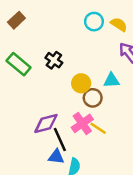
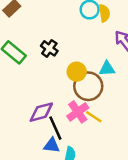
yellow semicircle: (119, 24) -> (104, 13), moved, turned 49
brown circle: (93, 98) -> (88, 86), size x1.5

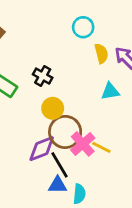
yellow semicircle: (104, 13) -> (101, 53), moved
yellow circle: (77, 72) -> (53, 108), moved
brown circle: (88, 86) -> (65, 132), moved

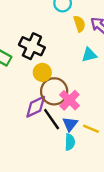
black cross: (43, 76) -> (32, 46), size x1.5
yellow line: (101, 147) -> (91, 129), moved
blue triangle: (58, 185) -> (70, 124), moved, turned -49

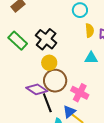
pink cross: (70, 100) -> (80, 93), moved, turned -30
purple diamond: (36, 107) -> (37, 89), turned 45
blue triangle: (70, 124) -> (69, 112), moved

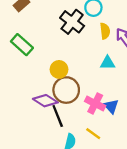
black cross: (46, 39) -> (72, 22), moved
blue triangle: (69, 112) -> (111, 106), moved, turned -32

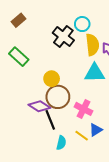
yellow semicircle: (105, 31) -> (92, 45), size x1.5
cyan triangle: (108, 63) -> (95, 73), size x1.5
blue triangle: (111, 106) -> (96, 130), moved, turned 40

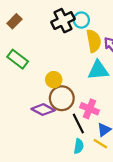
black cross: (63, 36) -> (63, 21), moved, turned 30
black line: (50, 120) -> (78, 124), moved
yellow line: (82, 136) -> (100, 144), moved
cyan semicircle: (61, 143) -> (79, 146), moved

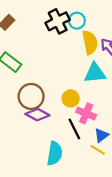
yellow circle: (54, 80) -> (71, 98), moved
brown circle: (62, 98) -> (31, 96), moved
cyan semicircle: (79, 146) -> (55, 153), moved, size x1.5

